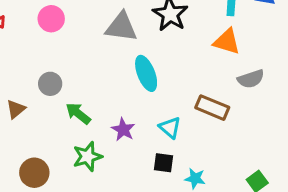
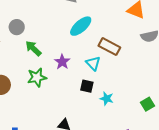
cyan ellipse: (146, 73) -> (81, 26), turned 65
brown rectangle: (212, 108) -> (109, 47), moved

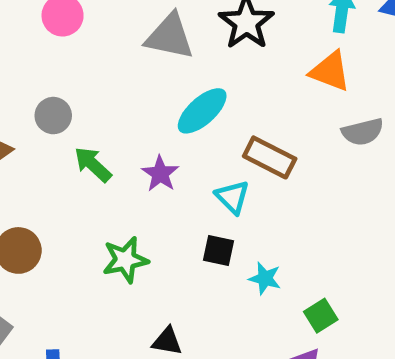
purple star: (62, 62) -> (160, 174), moved
green star: (37, 77) -> (125, 260), moved
green square: (148, 104) -> (321, 316), moved

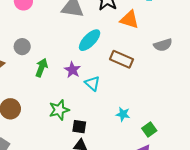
orange triangle: (330, 71) -> (130, 20), moved
green arrow: (93, 164) -> (42, 68), turned 72
cyan triangle: (232, 197) -> (92, 83), moved
black square: (218, 250) -> (79, 127), moved

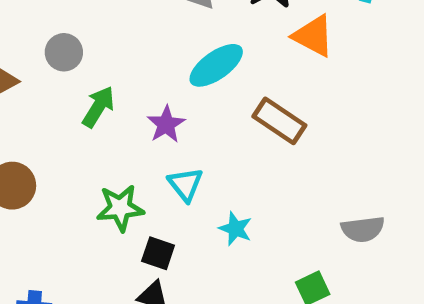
gray semicircle: (163, 45) -> (363, 229), moved
cyan triangle: (92, 83) -> (185, 184), moved
cyan star: (123, 114) -> (235, 229), moved

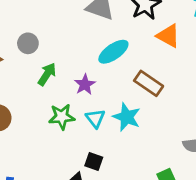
green star: (120, 208) -> (62, 117), moved
cyan star: (235, 229) -> (127, 117), moved, size x1.5
black square: (158, 253) -> (94, 161), moved

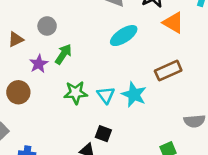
brown rectangle: (149, 83) -> (168, 71), moved, turned -60
purple star: (85, 85) -> (39, 64), moved

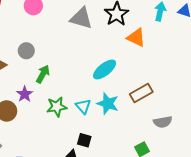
cyan ellipse: (124, 36) -> (105, 69), moved
purple star: (39, 64) -> (25, 94), moved
brown rectangle: (168, 71) -> (141, 93), moved

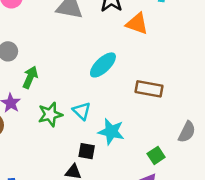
brown rectangle: (141, 93) -> (149, 89), turned 45
cyan star: (108, 104) -> (111, 132), moved
gray semicircle: (163, 122) -> (187, 132), moved, turned -48

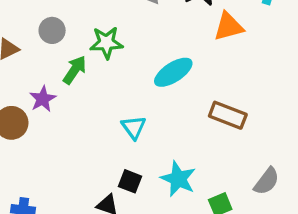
orange triangle: (137, 24) -> (228, 27), turned -45
green star: (50, 114) -> (106, 43), moved
cyan star: (111, 132) -> (178, 179), moved

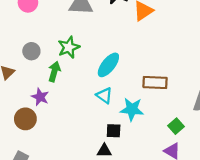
cyan ellipse: (173, 72) -> (108, 65), moved
brown rectangle: (228, 115) -> (155, 82), moved
cyan star: (178, 179) -> (132, 109), moved

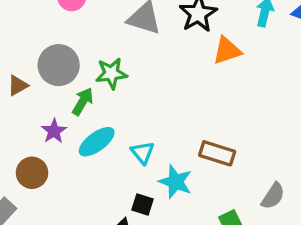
gray circle: (31, 51) -> (59, 65), size x1.6
cyan ellipse: (108, 65) -> (97, 142), moved
brown circle: (25, 119) -> (32, 173), moved

